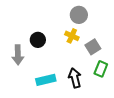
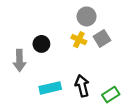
gray square: (93, 47) -> (102, 38), moved
green rectangle: (101, 69) -> (111, 95), moved, turned 35

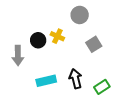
gray square: (102, 38) -> (94, 44), moved
yellow cross: (79, 40) -> (57, 36), moved

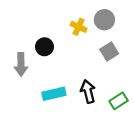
gray circle: (80, 15) -> (104, 20), moved
yellow cross: (57, 36) -> (79, 27), moved

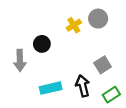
yellow cross: (79, 27) -> (74, 25), turned 32
gray square: (109, 51) -> (103, 65), moved

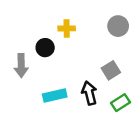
gray circle: (98, 19) -> (118, 26), moved
yellow cross: (74, 25) -> (67, 28), moved, turned 32

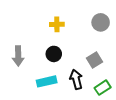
black circle: (45, 48) -> (54, 54), moved

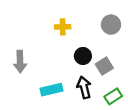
black circle: (54, 54) -> (83, 56), moved

